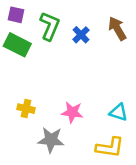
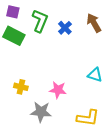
cyan triangle: (119, 112) -> (95, 75), moved

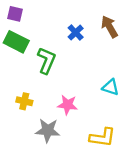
green L-shape: (40, 21) -> (46, 60), moved

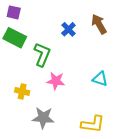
pink star: (67, 105) -> (56, 81), moved

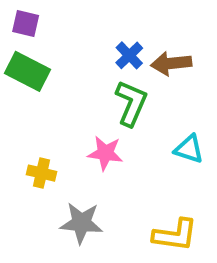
brown arrow: (99, 24) -> (171, 63), moved, turned -66
green L-shape: (42, 55) -> (131, 103), moved

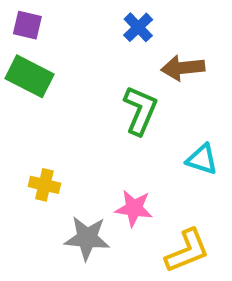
blue cross: (129, 55) -> (138, 27), moved
pink star: (105, 153) -> (134, 208), moved
yellow L-shape: (175, 235) -> (187, 251), turned -30

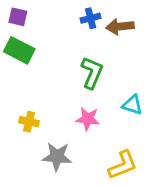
blue cross: (138, 27) -> (91, 18), turned 30
brown arrow: (183, 68) -> (120, 27), moved
pink star: (134, 208) -> (88, 119), moved

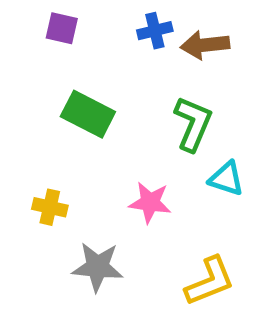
purple square: (18, 17) -> (62, 28), moved
green rectangle: (19, 50) -> (88, 114), moved
green L-shape: (92, 73) -> (193, 124), moved

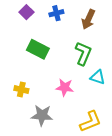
purple square: (62, 28) -> (26, 12), turned 32
blue cross: (155, 31) -> (56, 13), moved
brown arrow: (205, 45) -> (88, 19), turned -60

